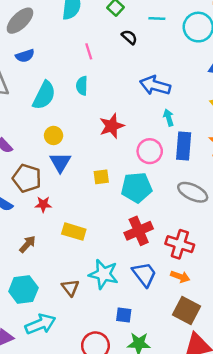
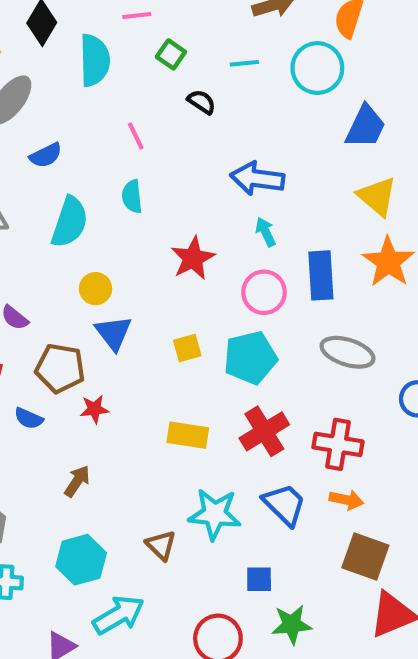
blue semicircle: (25, 56) -> (46, 155), moved
cyan arrow: (169, 118) -> (266, 232), moved
yellow rectangle: (74, 232) -> (188, 435), moved

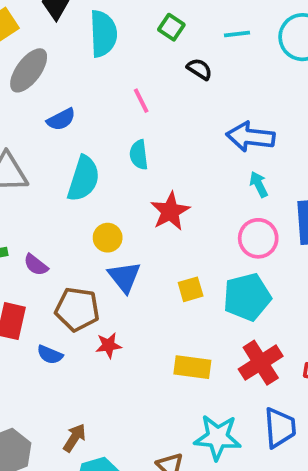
red star: (193, 258) -> (170, 211), moved
brown arrow: (77, 481) -> (74, 438), moved
blue trapezoid: (284, 505) -> (280, 428), turned 42

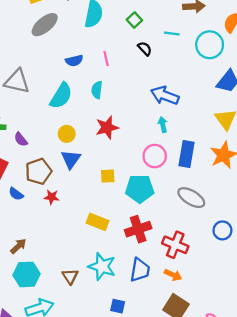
blue semicircle: (61, 119) -> (74, 61), moved
brown pentagon: (77, 309) -> (39, 171), turned 30

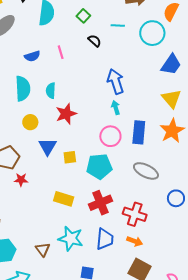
cyan semicircle: (97, 90) -> (51, 91), moved
cyan semicircle: (61, 96) -> (23, 89), turned -30
blue arrow: (165, 96) -> (116, 81), turned 55
blue triangle: (71, 159) -> (48, 147), moved

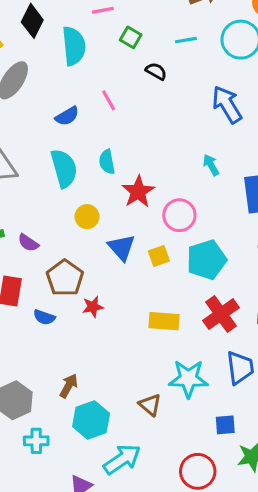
blue arrow: (116, 81) -> (227, 104), moved
pink circle: (110, 136) -> (179, 215), moved

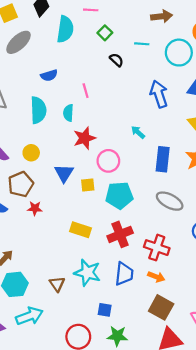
pink line: (109, 100) -> (86, 91), moved
cyan arrow: (211, 165) -> (138, 132), turned -32
yellow circle: (87, 217) -> (31, 153), moved

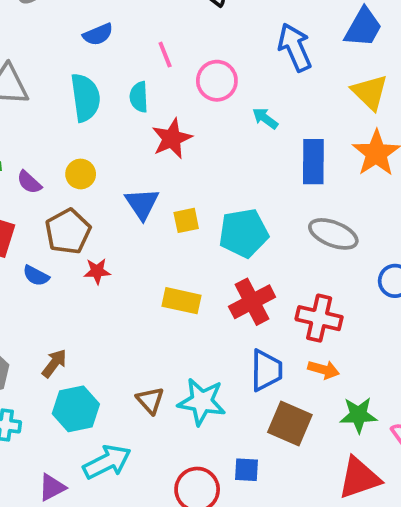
pink circle: (108, 161) -> (217, 81), moved
cyan star: (87, 273) -> (202, 402), moved
brown square: (161, 307) -> (290, 423), moved
blue square: (105, 310) -> (246, 470), moved
green star: (117, 336) -> (358, 415), moved

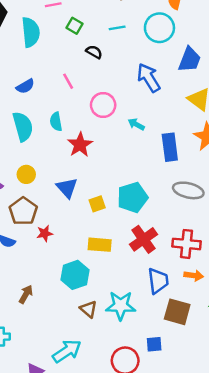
pink line: (165, 55) -> (68, 81), moved
yellow square: (186, 220) -> (97, 204), moved
cyan hexagon: (76, 409) -> (75, 275), moved

